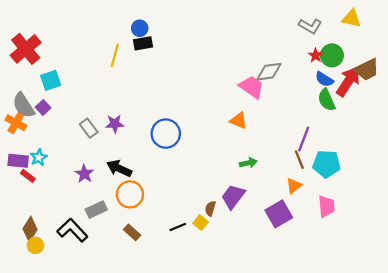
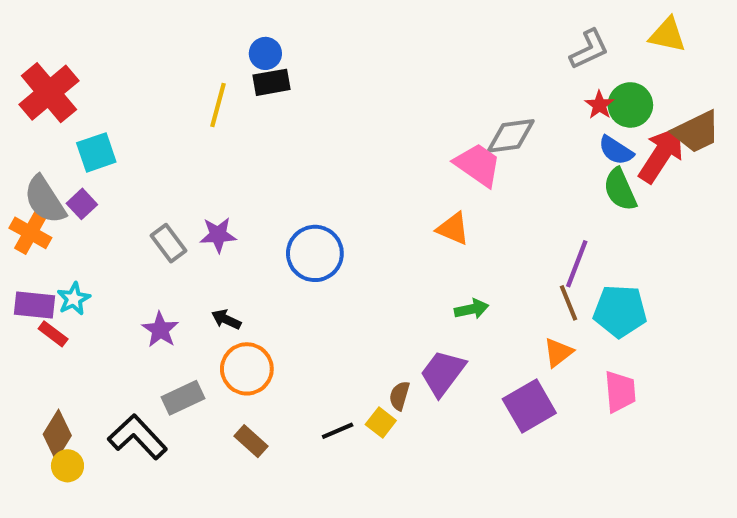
gray L-shape: (310, 26) -> (589, 49), turned -55
black arrow: (119, 168) -> (226, 319), size x0.6

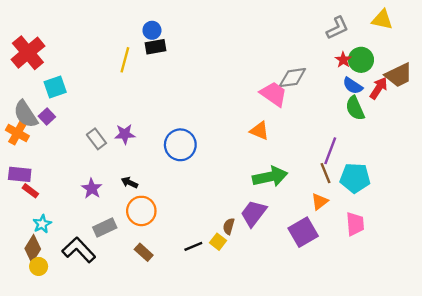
red arrow: (661, 154) -> (379, 88), size x0.7
cyan star: (74, 299) -> (42, 224), moved
green arrow: (472, 309) -> (270, 177), size x1.8

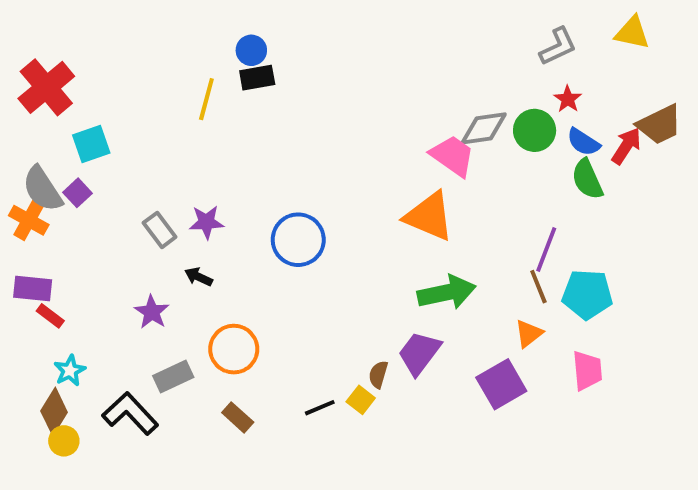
green circle: (361, 60) -> (535, 130), moved
orange triangle: (259, 131) -> (429, 216), size x1.6
black arrow: (130, 183) -> (199, 277), moved

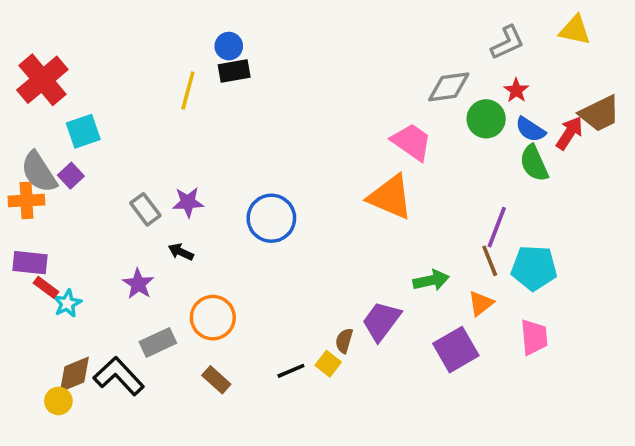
gray diamond: (484, 128) -> (449, 87), moved
orange cross: (29, 220) -> (26, 200), turned -32
green arrow: (447, 292) -> (431, 280), moved, size x0.7
cyan star: (70, 371) -> (67, 303), moved
brown diamond: (54, 412) -> (74, 374), moved, turned 36

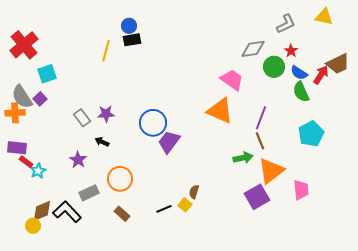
purple line: (497, 227) -> (261, 118), moved
brown line: (490, 261) -> (260, 141), moved
cyan pentagon: (534, 268) -> (311, 134), moved, turned -30
orange triangle: (481, 303) -> (271, 171), size x1.8
purple trapezoid: (381, 321) -> (169, 142), moved

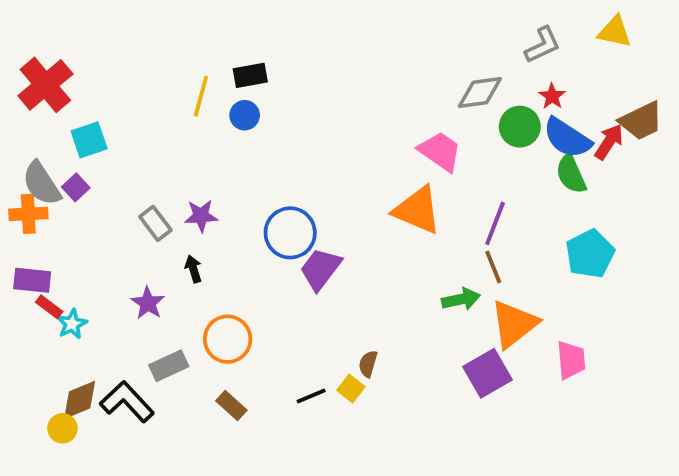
blue circle: (129, 26) -> (245, 115), moved
blue semicircle: (299, 73) -> (567, 138), size x1.5
black arrow: (102, 142) -> (193, 269), turned 48

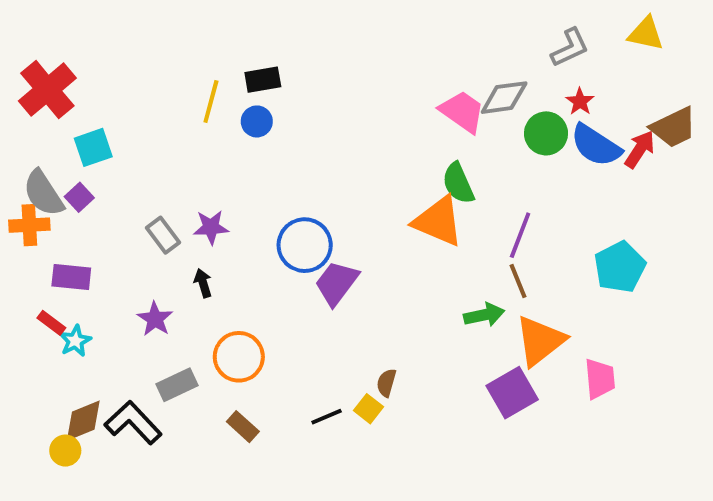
pink trapezoid: (440, 151) -> (462, 111), moved
green semicircle: (571, 174) -> (458, 183), moved
purple rectangle: (32, 280) -> (71, 277), moved

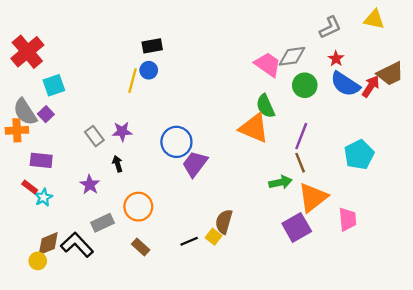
yellow line: (211, 102) -> (133, 81), moved
green circle: (546, 133) -> (305, 85), moved
brown semicircle: (386, 383) -> (224, 222), size x1.5

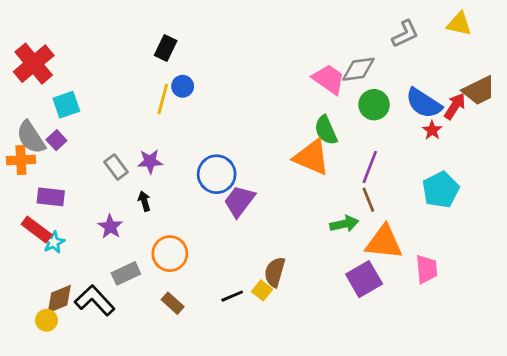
black rectangle: (152, 46) -> (166, 48), moved, turned -54
red star: (336, 59) -> (432, 130), moved
red rectangle: (30, 187) -> (37, 229), size x1.5
orange triangle: (313, 197) -> (384, 242), turned 44

